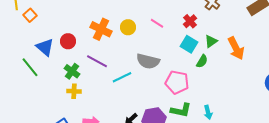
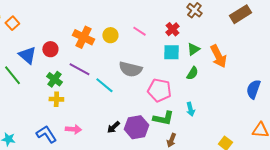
cyan square: (189, 44) -> (171, 52), turned -30
green semicircle: (202, 61) -> (192, 73), moved
cyan line: (122, 77) -> (104, 85), turned 66
cyan arrow: (208, 112) -> (190, 109), moved

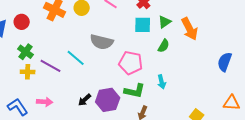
purple line: (79, 69) -> (51, 66), moved

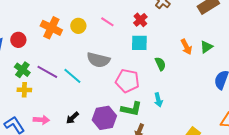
green triangle: (165, 22) -> (206, 47), moved
orange arrow: (190, 29) -> (186, 47), size x0.7
green semicircle: (164, 46) -> (160, 64), turned -56
purple line: (51, 66) -> (47, 72), moved
black arrow: (85, 100) -> (72, 118), moved

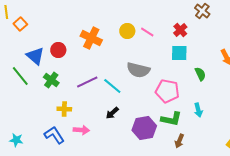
yellow circle: (78, 26) -> (127, 31), moved
green cross: (22, 70) -> (51, 80), moved
purple line: (47, 72) -> (87, 82), turned -55
yellow cross: (24, 90) -> (64, 109), moved
black arrow: (72, 118) -> (112, 113), moved

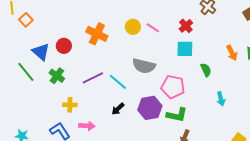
cyan arrow: (198, 110) -> (221, 99), moved
purple hexagon: (144, 128) -> (150, 108), moved

